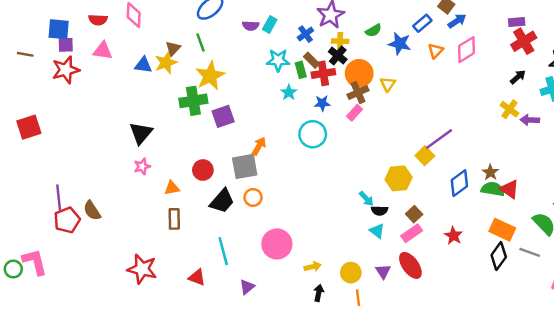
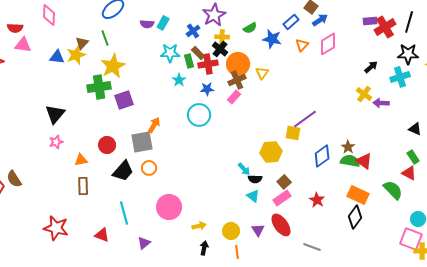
red semicircle: (98, 20) -> (15, 28), moved
red cross: (524, 41) -> (385, 27), moved
yellow square: (425, 156) -> (293, 133), turned -35
gray line: (530, 252) -> (312, 247), moved

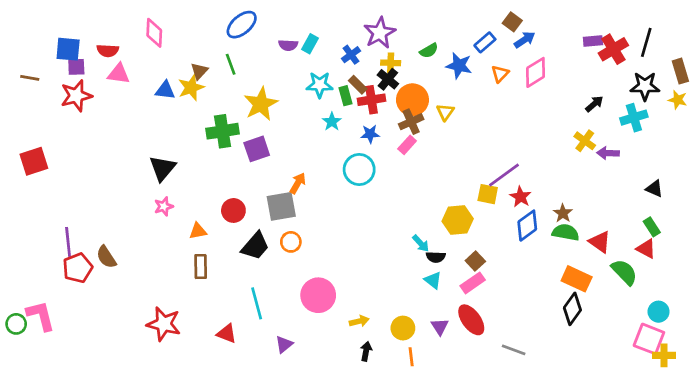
yellow star: (113, 66) -> (261, 104), moved
red triangle: (364, 161) -> (600, 242), moved
red star: (317, 200) -> (520, 197), moved

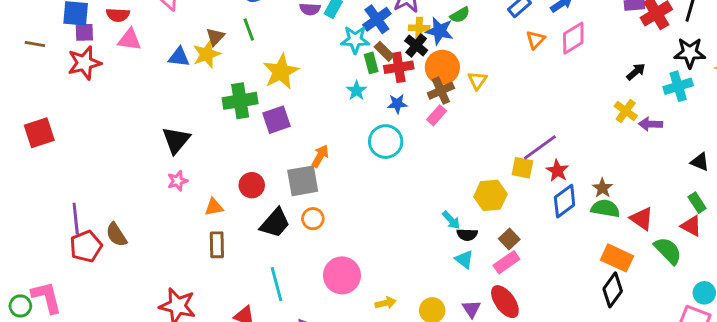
blue cross: (351, 55) -> (377, 19), size x1.4
blue star: (459, 66) -> (439, 31), moved
cyan star: (320, 85) -> (355, 40), moved

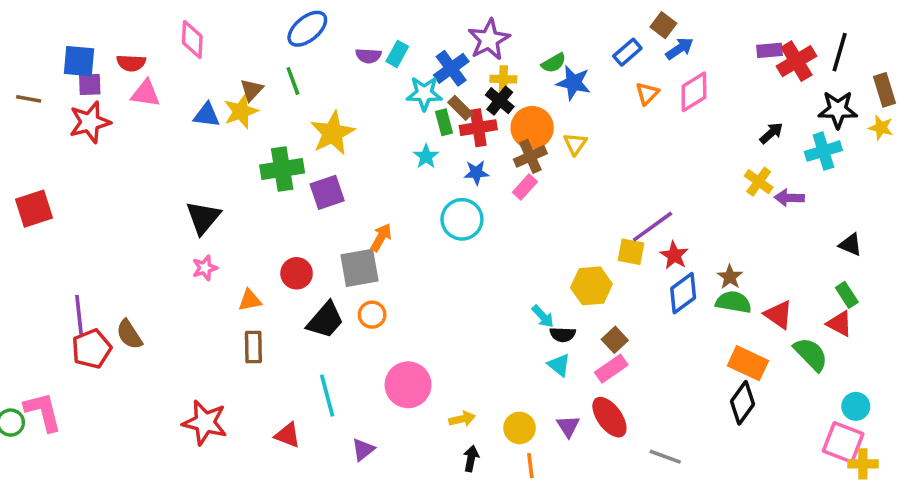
blue star: (439, 31) -> (573, 83), moved

